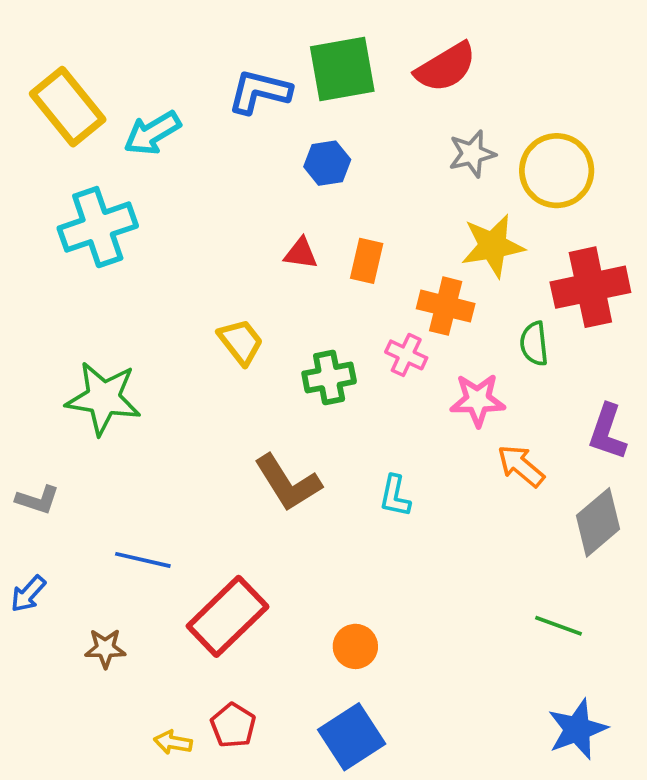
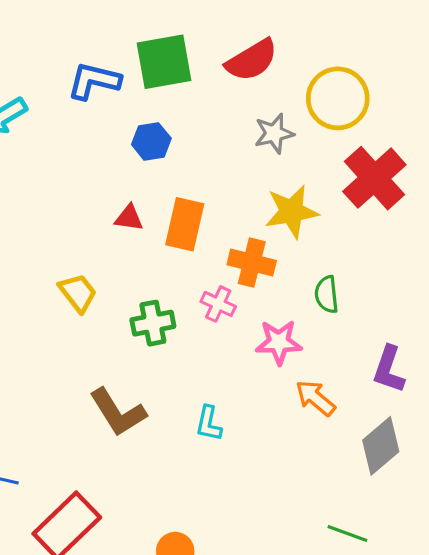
yellow circle: (557, 171) -> (338, 98), moved
orange rectangle: (367, 261) -> (185, 224), size x1.4
red cross: (590, 287) -> (374, 178), moved, turned -30

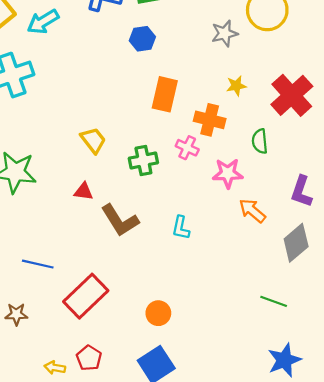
red cross: (374, 178) -> (292, 95), moved
yellow star: (292, 212) -> (236, 86), size x0.6
red triangle: (129, 218) -> (84, 191), moved

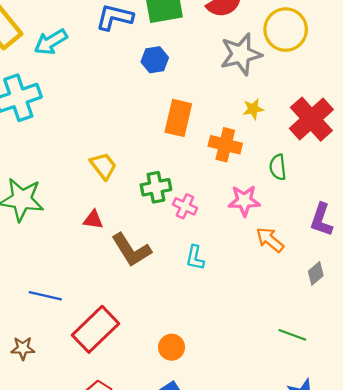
gray star: (225, 33) -> (241, 54), size x1.5
pink cross: (187, 148) -> (185, 206), moved
gray diamond: (296, 243) -> (316, 273), size x0.6

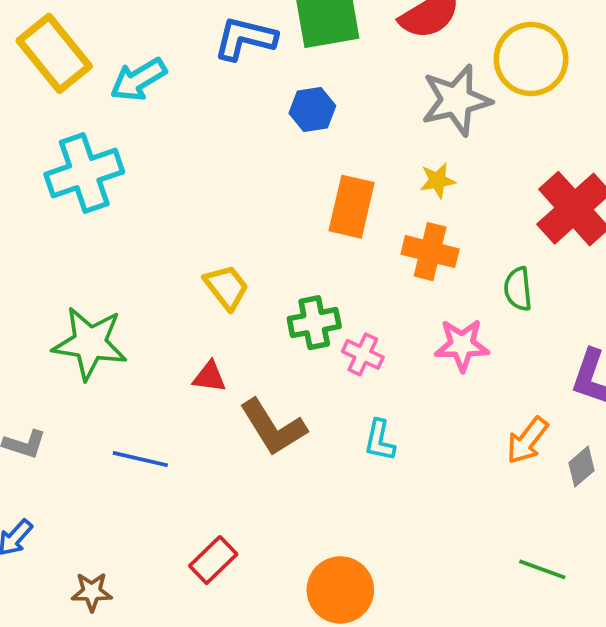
yellow star: (253, 109) -> (438, 181), moved
orange arrow: (270, 240) -> (527, 440), moved, turned -92
blue line: (45, 296) -> (140, 459), moved
red rectangle: (96, 329) -> (213, 560), size x0.6
orange circle: (172, 347) -> (340, 590), size x1.5

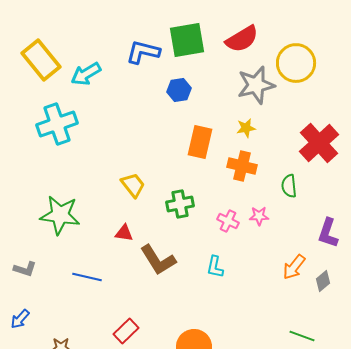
pink star: (462, 345) -> (259, 216), size x0.7
pink cross: (363, 354) -> (228, 221), moved

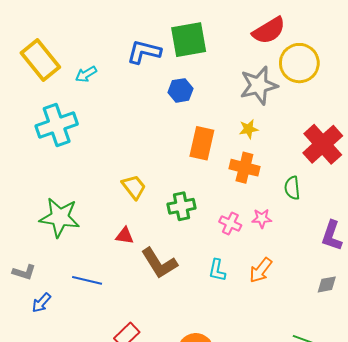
red semicircle: (242, 39) -> (269, 31), moved
cyan arrow: (86, 74) -> (86, 74), size x0.7
orange arrow: (294, 267) -> (261, 270), moved
gray diamond: (323, 281) -> (327, 284), turned 30
blue arrow: (20, 319) -> (41, 303), moved

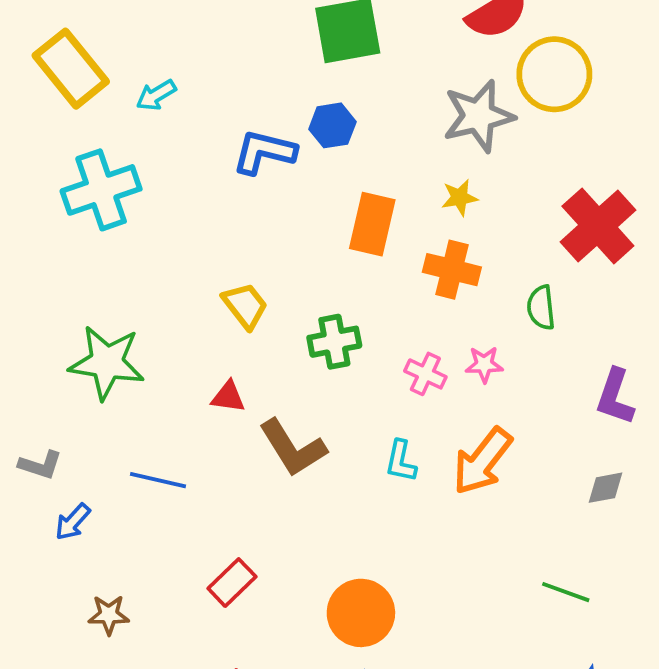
blue L-shape: (144, 52) -> (264, 152), moved
orange arrow: (261, 270) -> (482, 461), size x1.4

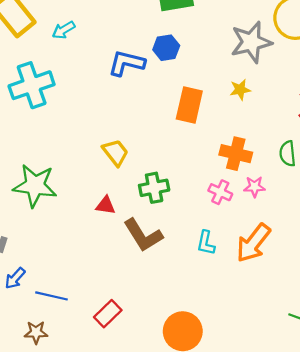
orange cross: (452, 270) -> (236, 154), moved
green cross: (334, 342) -> (154, 188), moved
blue line: (158, 480) -> (51, 296), moved

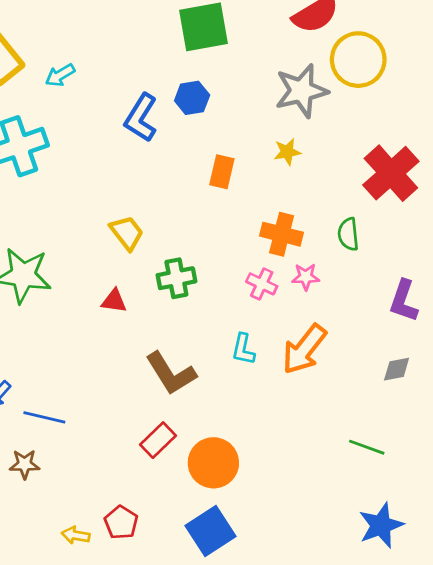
blue L-shape: (126, 63) -> (141, 118), turned -72
orange rectangle: (189, 105) -> (222, 172), size x0.7
brown L-shape: (143, 235) -> (171, 373), moved
red rectangle: (108, 314) -> (158, 440), moved

